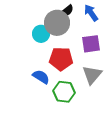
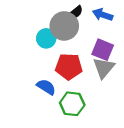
blue arrow: (91, 13) -> (103, 15), turned -36
purple square: (91, 44) -> (103, 50), turned 30
gray triangle: (92, 75) -> (104, 68), moved

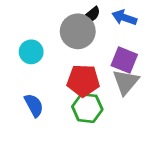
cyan circle: (46, 38) -> (31, 52), moved
blue semicircle: (46, 87) -> (34, 105), moved, turned 30
green hexagon: (72, 104) -> (87, 108), moved

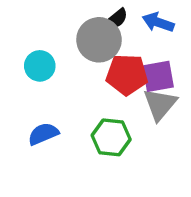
purple square: (124, 60) -> (158, 76), turned -32
red pentagon: (83, 81) -> (127, 75), moved
blue semicircle: (34, 105) -> (43, 134), turned -85

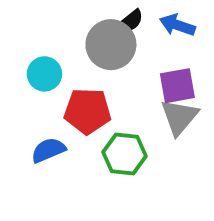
red pentagon: (127, 75) -> (87, 111), moved

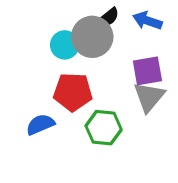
cyan circle: (44, 74) -> (65, 45), moved

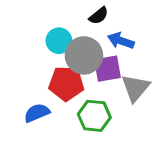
blue arrow: (147, 21) -> (121, 41), moved
gray circle: (92, 37) -> (84, 55), moved
purple square: (147, 71) -> (108, 69), moved

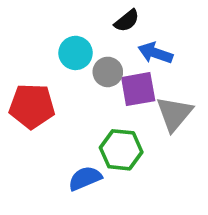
gray circle: (84, 55) -> (108, 72), size x0.6
red pentagon: (66, 83) -> (32, 106), moved
blue semicircle: (37, 113) -> (85, 178), moved

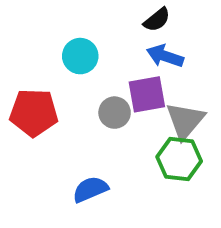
black semicircle: (127, 21) -> (157, 20), moved
gray circle: (108, 72) -> (115, 113), moved
green hexagon: (121, 150) -> (179, 159), moved

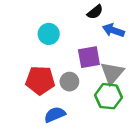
blue arrow: (165, 56) -> (113, 30), moved
red pentagon: (34, 113) -> (40, 80), moved
gray circle: (115, 113) -> (69, 82), moved

